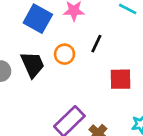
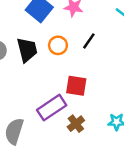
red square: (121, 79) -> (76, 86), moved

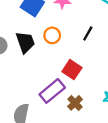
black line: (89, 41) -> (88, 34), moved
red square: (76, 86) -> (72, 70), turned 30

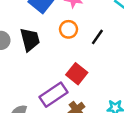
orange circle: (52, 35) -> (68, 29), moved

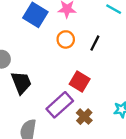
black trapezoid: (30, 40) -> (21, 83), moved

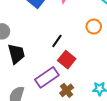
orange circle: (66, 39) -> (94, 27), moved
black line: (95, 43) -> (57, 41), moved

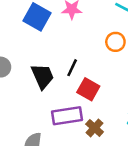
black trapezoid: (16, 54) -> (43, 76), moved
purple rectangle: (47, 77) -> (67, 116), turned 35

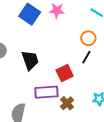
black line: (72, 68) -> (86, 57), moved
red square: (88, 89) -> (65, 73), turned 30

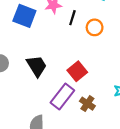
black line: (86, 57) -> (72, 18), moved
purple rectangle: (46, 92) -> (62, 97), turned -35

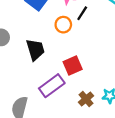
orange circle: (95, 27) -> (63, 25), moved
brown cross: (87, 104) -> (86, 99), moved

